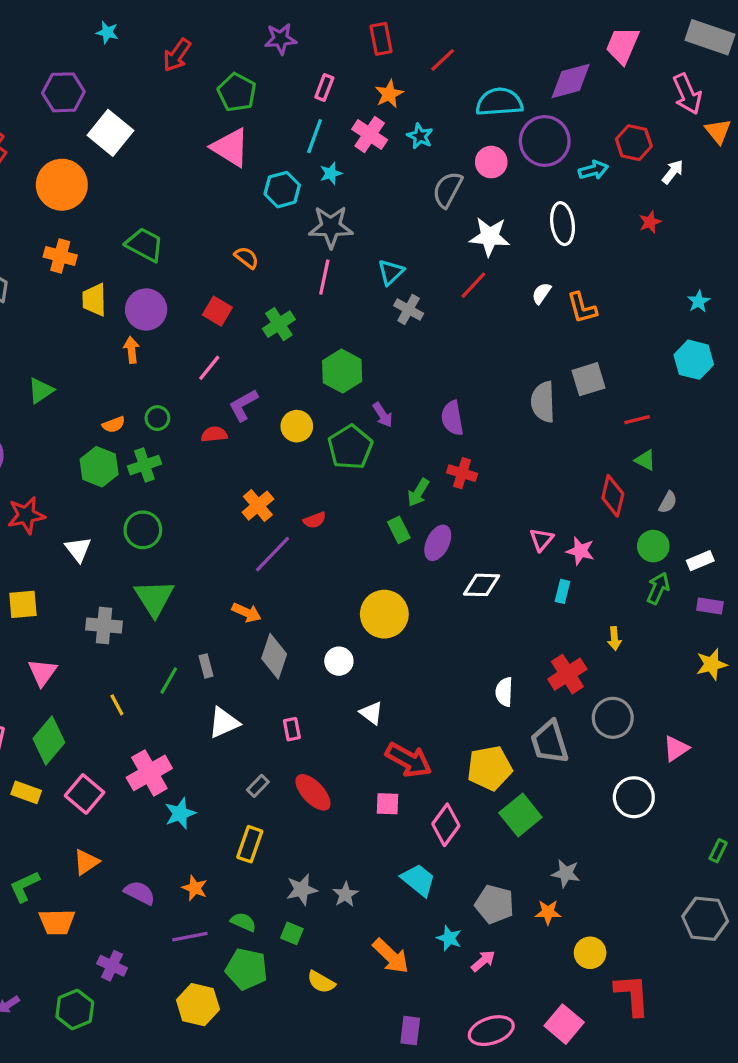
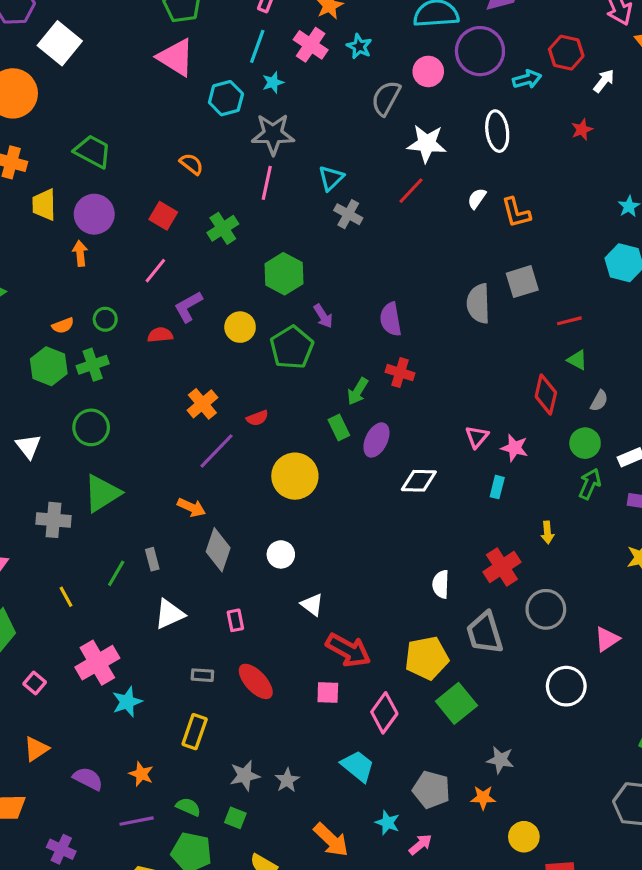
green triangle: (154, 598) -> (102, 493), turned 30
yellow circle: (384, 614) -> (295, 476), moved
gray rectangle: (258, 786) -> (202, 675), turned 50
pink square: (85, 794) -> (35, 683), size x0.6

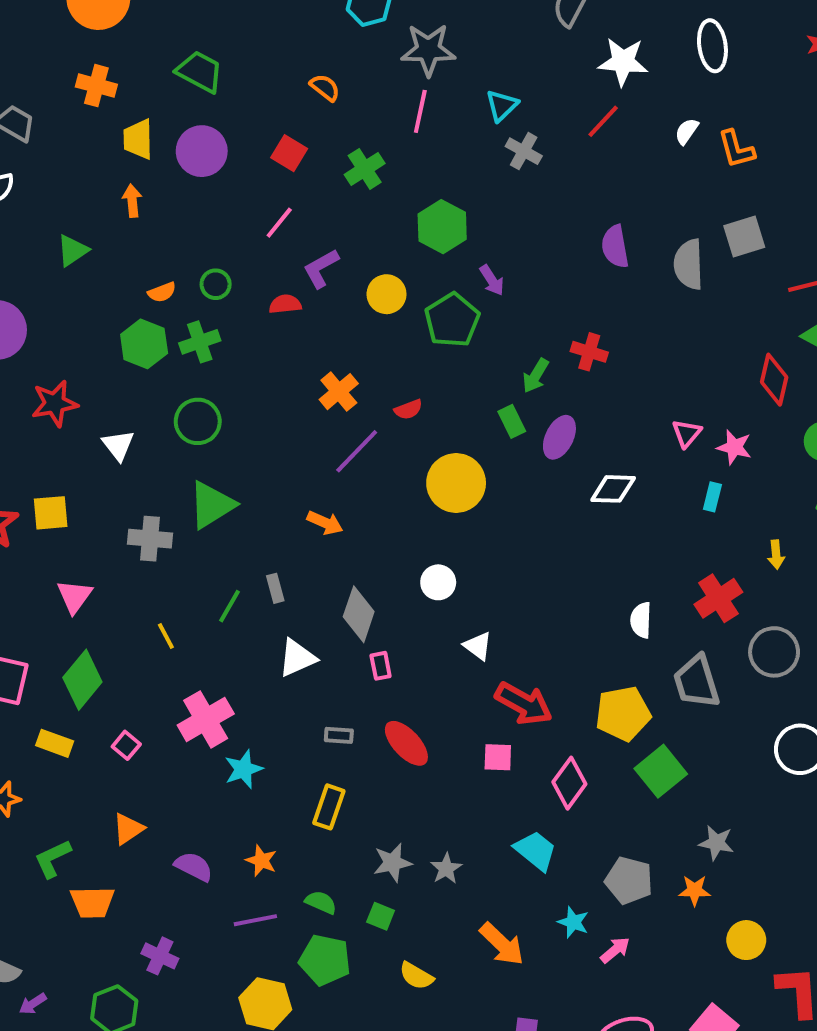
orange arrow: (80, 253) -> (132, 201), moved
purple semicircle: (391, 319) -> (615, 246), moved
gray diamond: (218, 550) -> (359, 614), moved

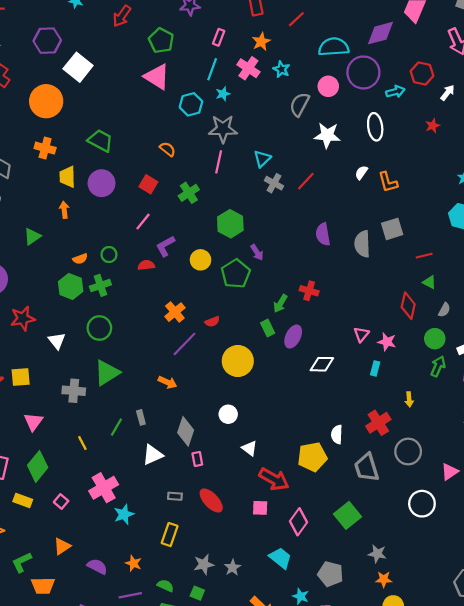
red line: (603, 121) -> (306, 181), moved
yellow pentagon: (623, 714) -> (312, 457), moved
orange star: (695, 890) -> (384, 579), moved

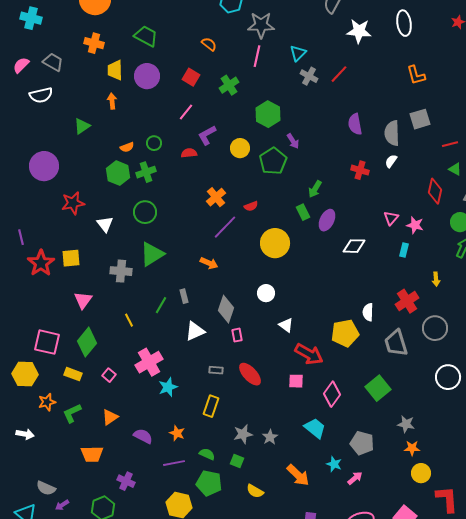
white semicircle: (361, 173) -> (391, 161), moved
red cross: (309, 291) -> (360, 170), moved
green L-shape: (22, 562) -> (72, 413), moved

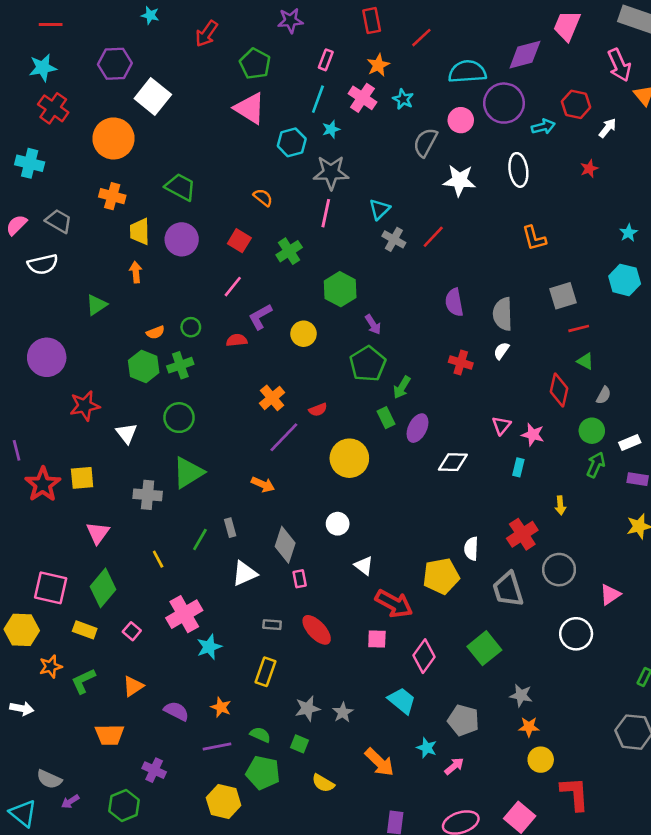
gray square: (420, 119) -> (563, 296), moved
green pentagon: (273, 161) -> (368, 364), moved

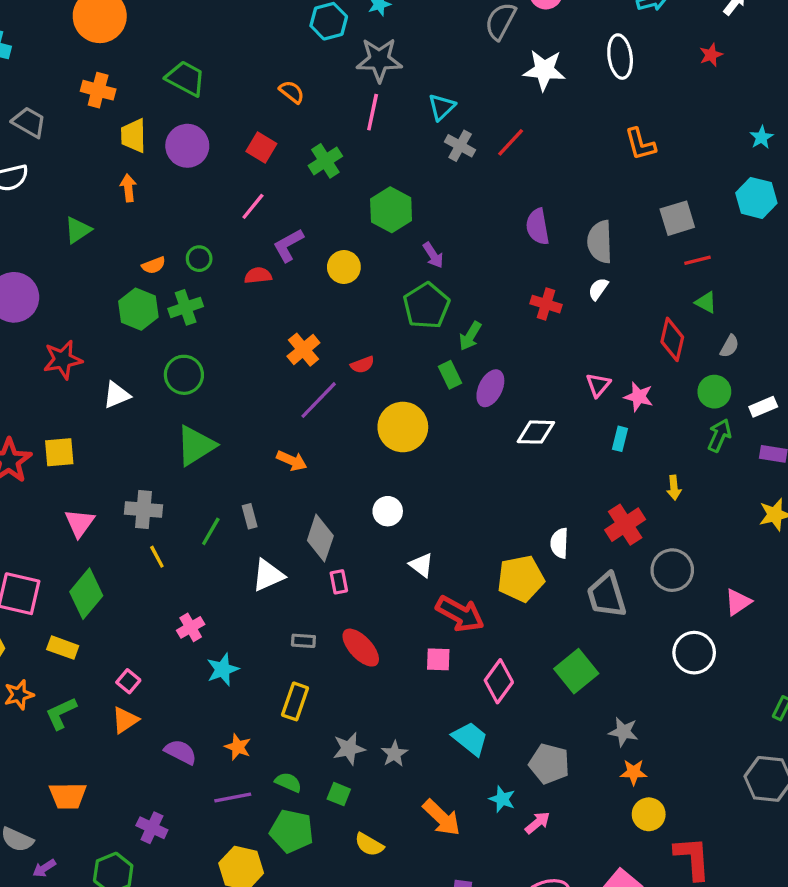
white triangle: (127, 433) -> (117, 395), turned 45
gray cross: (148, 495) -> (144, 509), moved
pink cross: (184, 614) -> (191, 627), size x0.6
pink square: (132, 631) -> (128, 681), moved
orange trapezoid: (110, 735) -> (68, 796), moved

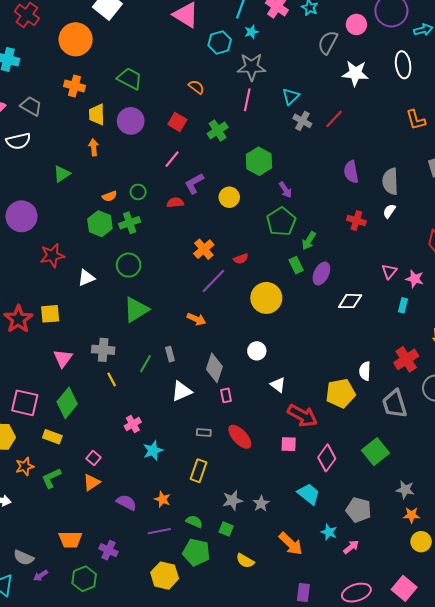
orange trapezoid: (68, 796) -> (70, 540), moved

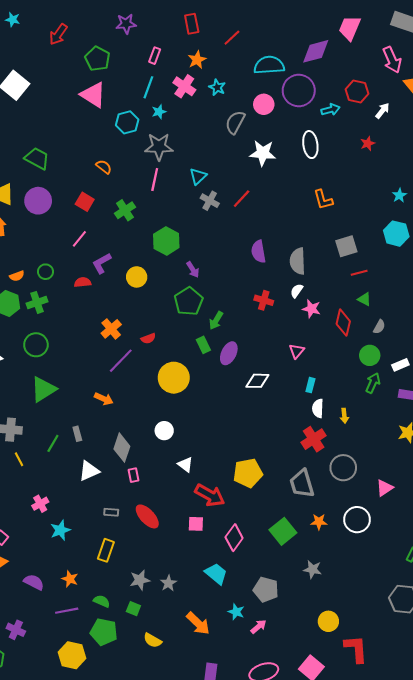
pink star: (415, 279) -> (311, 309), moved
white semicircle: (365, 371) -> (318, 408), moved
orange star: (412, 515) -> (319, 522), moved

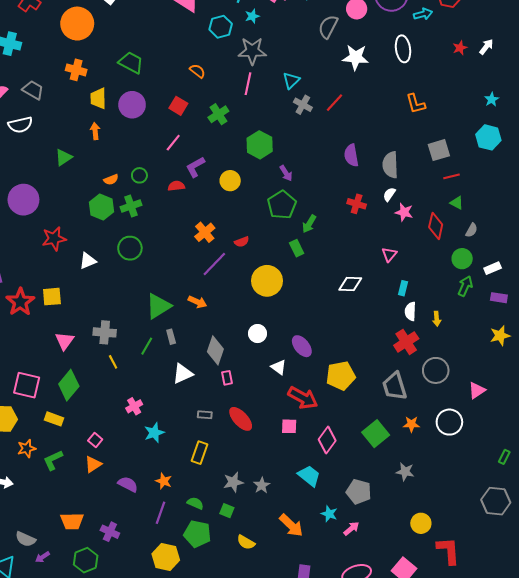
white arrow: (382, 111) -> (486, 47), moved
purple ellipse: (229, 353) -> (302, 346), moved, turned -65
green triangle: (43, 389) -> (158, 306), moved
purple line: (67, 611) -> (161, 513), turned -60

